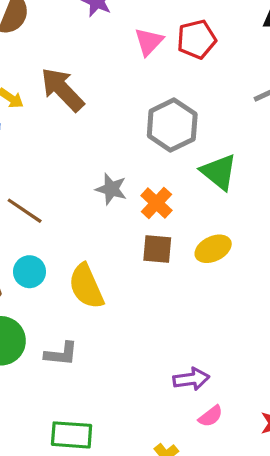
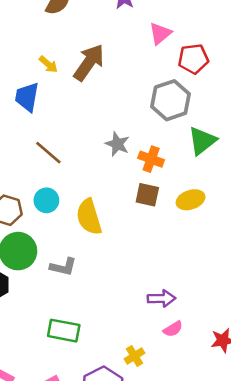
red pentagon: (197, 39) -> (193, 59), moved
brown arrow: (62, 90) -> (89, 62), turned 72
green triangle: (219, 172) -> (202, 141), turned 36
orange cross: (156, 203) -> (151, 159), turned -30

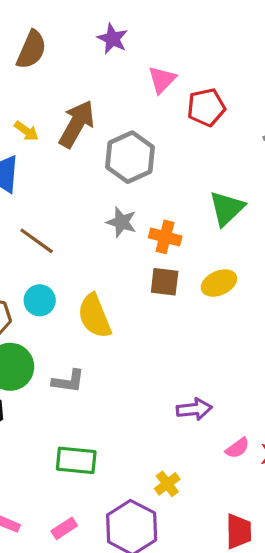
gray hexagon: (170, 100) -> (130, 157), moved
pink semicircle: (173, 329) -> (237, 448), moved

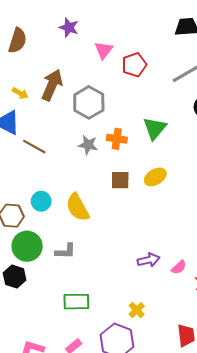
orange cross: (165, 237) -> (117, 139), moved
brown line: (37, 241) -> (34, 147), moved
pink semicircle: (237, 448) -> (179, 267), moved

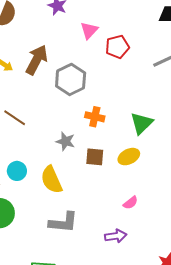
green triangle: (155, 128) -> (141, 123), moved
gray star: (88, 145) -> (65, 141), moved
gray L-shape: (65, 251) -> (63, 222), moved, size x1.4
pink semicircle: (179, 267) -> (130, 203), moved

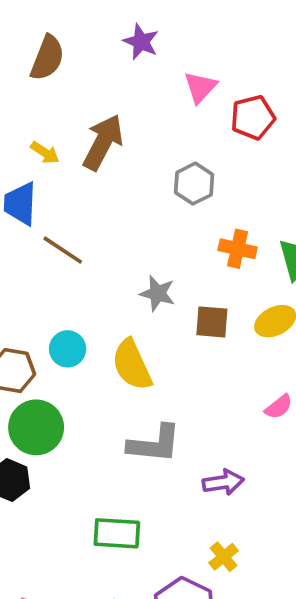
gray hexagon: (71, 80) -> (194, 184), moved, size x0.7
orange cross: (95, 117) -> (238, 249), moved
purple arrow: (116, 236) -> (223, 482), moved

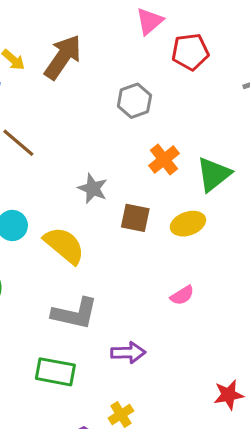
orange cross: (238, 249) -> (164, 160), turned 32
yellow semicircle: (132, 365) -> (64, 245), turned 147
green rectangle: (117, 533) -> (55, 372), moved

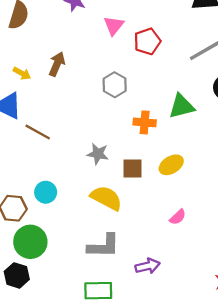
brown arrow: (63, 57) -> (57, 64), size x0.7
orange cross: (164, 160) -> (145, 122), turned -35
green triangle: (214, 174) -> (182, 106), moved, turned 36
yellow semicircle: (64, 245) -> (106, 198), moved

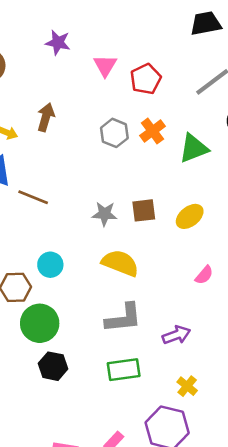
orange cross: (145, 122) -> (152, 131), moved, turned -35
brown square: (133, 169) -> (144, 210), moved
black hexagon: (17, 275) -> (53, 366), moved

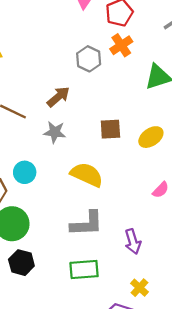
brown arrow: (46, 117) -> (58, 97), moved, turned 30
orange cross: (152, 131) -> (121, 45), moved
gray star: (105, 214) -> (55, 132), moved
purple arrow: (176, 335) -> (133, 242), turned 90

